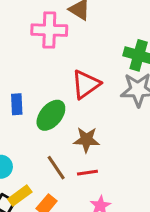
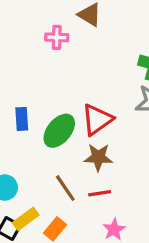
pink cross: (49, 30) -> (57, 37), size x0.6
red triangle: (86, 84) -> (97, 120), moved

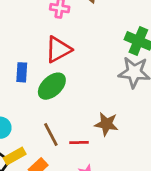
red triangle: (97, 120) -> (58, 50), moved
brown star: (98, 157) -> (106, 124), moved

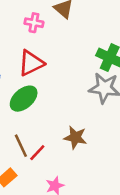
red line: (79, 142) -> (37, 153), moved, turned -48

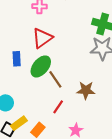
brown line: (21, 146) -> (55, 79), moved

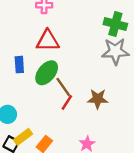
red triangle: (42, 38) -> (48, 41), turned 35
red line: (58, 107) -> (67, 102), moved

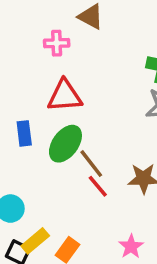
red line: (67, 102) -> (98, 186), turned -70

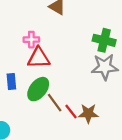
pink cross: (57, 43) -> (31, 40), moved
red line: (98, 186) -> (71, 111), moved

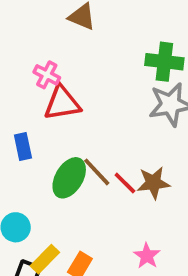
pink cross: (31, 40) -> (47, 75), turned 35
green ellipse: (38, 89) -> (69, 178), moved

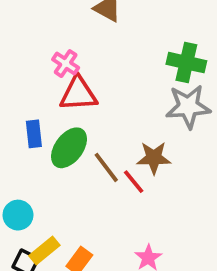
green ellipse: (69, 178) -> (69, 148), moved
brown star: (153, 183) -> (154, 158), moved

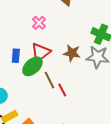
red triangle: (78, 94) -> (41, 52), moved, turned -45
brown star: (154, 158) -> (72, 53), moved

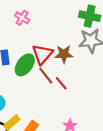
red triangle: (41, 52) -> (42, 54), moved
brown star: (72, 53) -> (64, 54), moved

